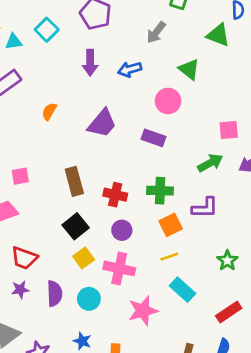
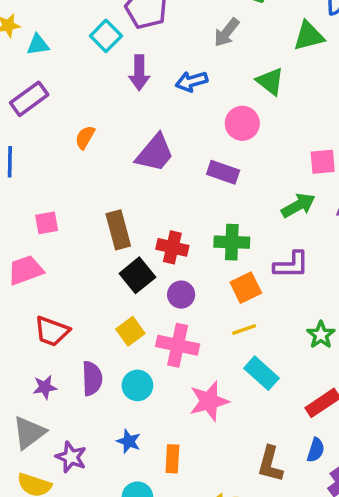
cyan square: (47, 30) -> (106, 36), moved
green triangle: (218, 35) -> (309, 36), turned -35
black square: (76, 226) -> (137, 275), moved
purple star: (20, 290) -> (45, 387), moved

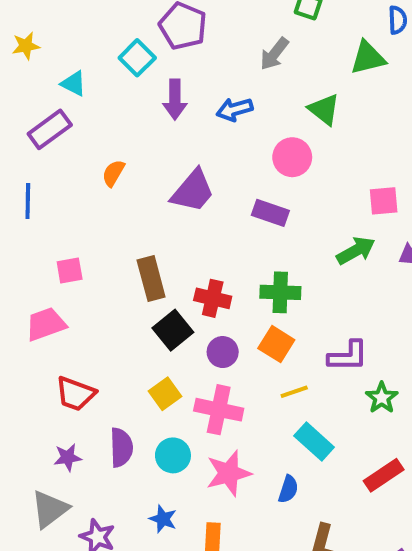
cyan triangle: (38, 45) -> (74, 84), moved, turned 35
purple L-shape: (291, 265) -> (348, 356), moved
orange square: (246, 288) -> (276, 344), moved, turned -32
pink star: (209, 401) -> (229, 473), moved
blue semicircle: (316, 450) -> (288, 489), moved

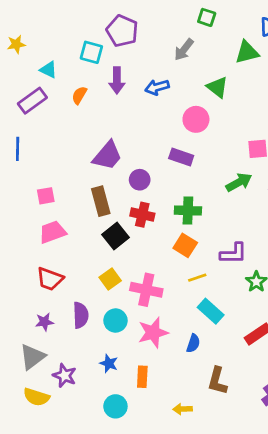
cyan square: (137, 58) -> (91, 52), turned -30
orange semicircle: (113, 173) -> (79, 95), moved
purple trapezoid: (193, 191) -> (107, 156), moved
pink trapezoid: (46, 324) -> (52, 232), moved
purple circle: (223, 352) -> (140, 180), moved

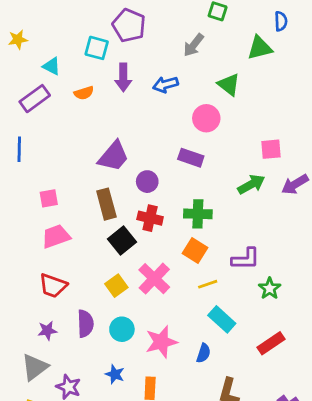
orange semicircle: (79, 95) -> (84, 93), turned -138
pink cross: (146, 290) -> (154, 279), moved, turned 32

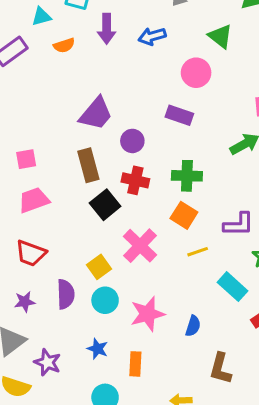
cyan triangle: (52, 66) -> (41, 17), moved, turned -42
yellow square: (116, 286) -> (99, 267), moved
cyan rectangle: (222, 319) -> (232, 287), moved

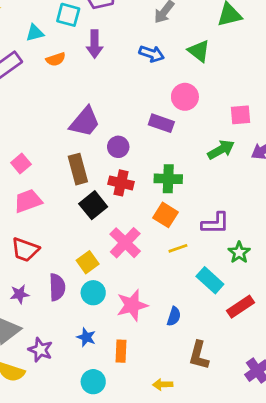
blue arrow: (152, 36) -> (152, 54), moved, turned -145
pink circle: (196, 73) -> (185, 97), moved
pink square: (26, 159) -> (21, 164), turned -30

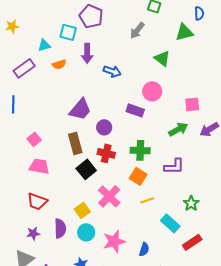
blue arrow: (152, 54) -> (112, 71), moved
pink trapezoid: (28, 201) -> (39, 166), turned 30
purple L-shape: (215, 223) -> (174, 166), moved

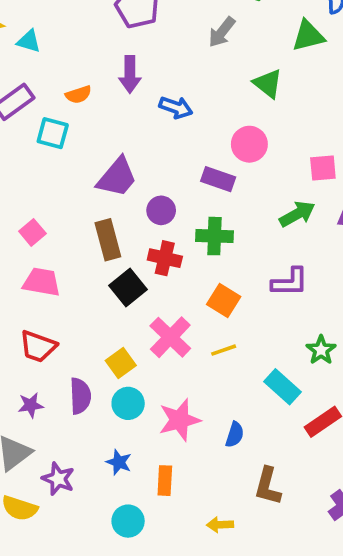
cyan square: (68, 32) -> (53, 133), moved
cyan triangle: (44, 45) -> (29, 41), moved, turned 32
green cross: (140, 150) -> (214, 236), moved
yellow line: (147, 200) -> (224, 350), moved

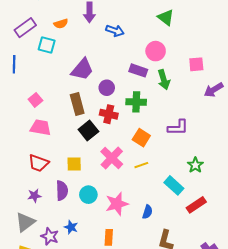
green arrow: (297, 214) -> (164, 80), moved, turned 102
yellow square: (121, 363) -> (74, 164), moved, turned 35
blue star: (119, 462) -> (71, 227), moved

